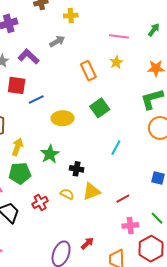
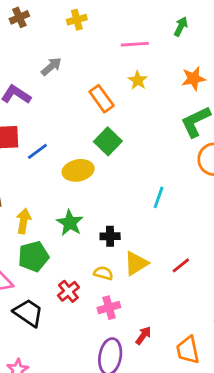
yellow cross: (71, 16) -> (77, 20), moved
green square: (100, 108) -> (108, 141), moved
pink cross: (130, 225) -> (109, 308), moved

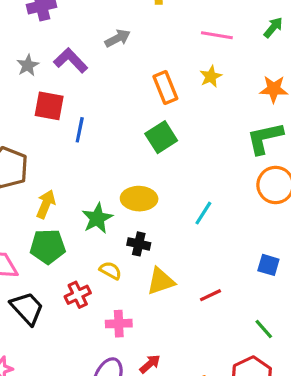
blue line: (37, 151) -> (80, 130), turned -55
yellow ellipse: (78, 170) -> (139, 199), moved
yellow semicircle: (103, 273) -> (110, 270), moved

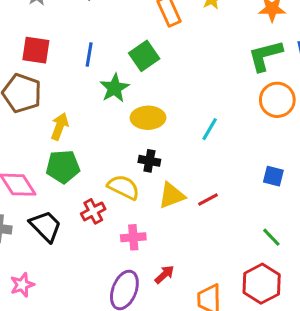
red square: (49, 106) -> (36, 50), moved
green square: (161, 137) -> (144, 56), moved
green star: (97, 218) -> (114, 88), moved
yellow semicircle: (110, 270) -> (123, 187), size x1.5
red line: (210, 295) -> (208, 200), moved

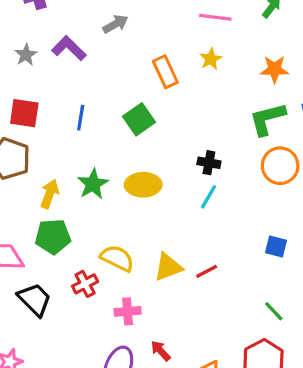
green star: (114, 88) -> (93, 184), moved
black cross: (149, 161) -> (209, 163), moved
red arrow: (164, 274) -> (161, 351), turned -90

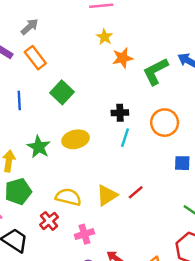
orange star: (274, 69) -> (123, 58), moved
orange rectangle: (165, 72) -> (35, 58), moved
orange circle: (280, 166) -> (165, 123), moved

